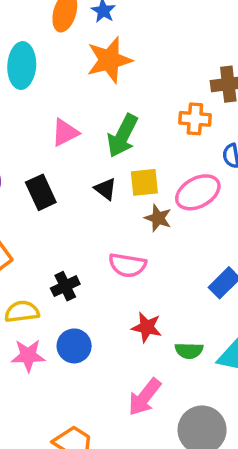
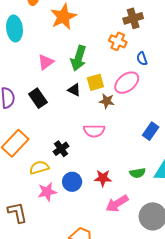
orange cross: (195, 119) -> (118, 41), turned 30
red star: (147, 327) -> (103, 178), moved
pink arrow: (145, 397) -> (117, 204), turned 30

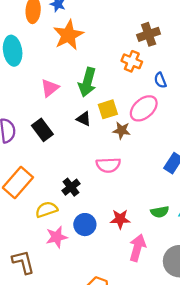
pink arrow: (117, 204) -> (137, 248), turned 140

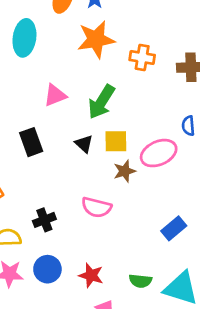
orange cross: (132, 61) -> (142, 57), moved, turned -30
brown star: (122, 130) -> (125, 171), turned 30

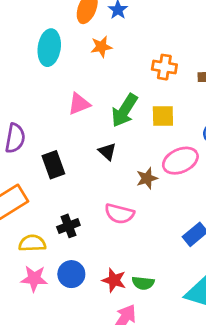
orange star: (96, 39) -> (101, 47), moved, size x0.6
yellow square: (116, 141) -> (163, 116), moved
black rectangle: (31, 142) -> (53, 165), moved
green semicircle: (140, 281) -> (143, 283), moved

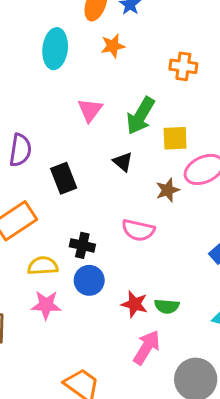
pink triangle: (79, 104) -> (90, 110), turned -30
yellow square: (163, 116) -> (175, 138), moved
black cross: (68, 226) -> (82, 245), turned 35
blue circle: (71, 274) -> (89, 280), moved

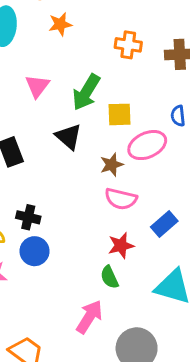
black triangle: (123, 162) -> (69, 137), size x1.4
pink semicircle: (138, 230) -> (121, 199), moved
red star: (135, 304) -> (121, 246), moved, turned -30
green semicircle: (167, 306) -> (109, 277), turned 60

